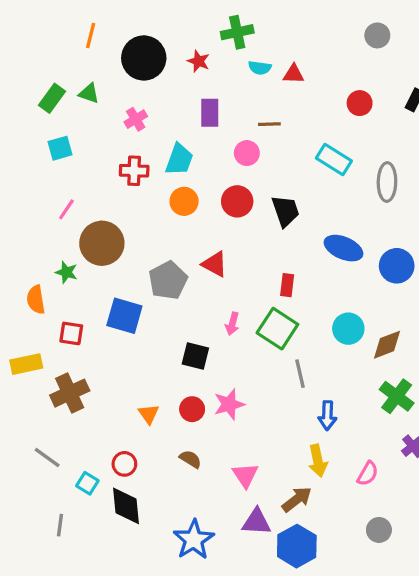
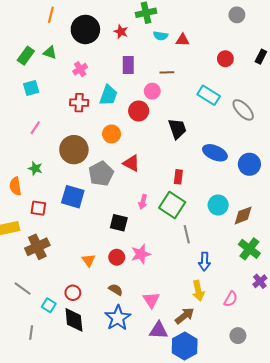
gray ellipse: (387, 182) -> (243, 110), turned -45
orange circle: (184, 201) -> (112, 134), moved
red circle: (237, 201) -> (139, 111), moved
brown circle: (102, 243) -> (74, 150), moved
blue star: (194, 540) -> (118, 318), moved

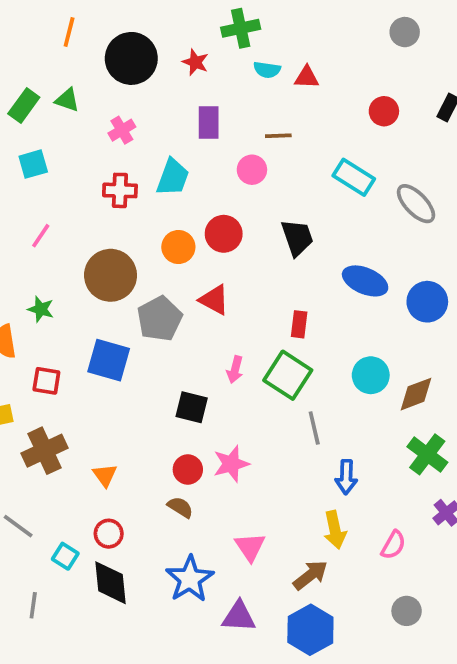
red circle: (139, 111) -> (224, 234), moved
orange triangle: (89, 260) -> (105, 475), moved
brown semicircle: (116, 290) -> (180, 507), moved
purple triangle: (159, 330) -> (239, 617), moved

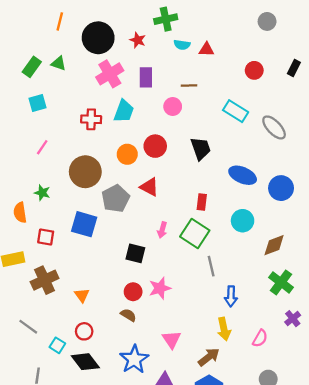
pink cross: (122, 130) -> (110, 74), moved, size x1.6
cyan circle: (371, 375) -> (243, 221), moved
black diamond: (111, 583) -> (85, 362), turned -32

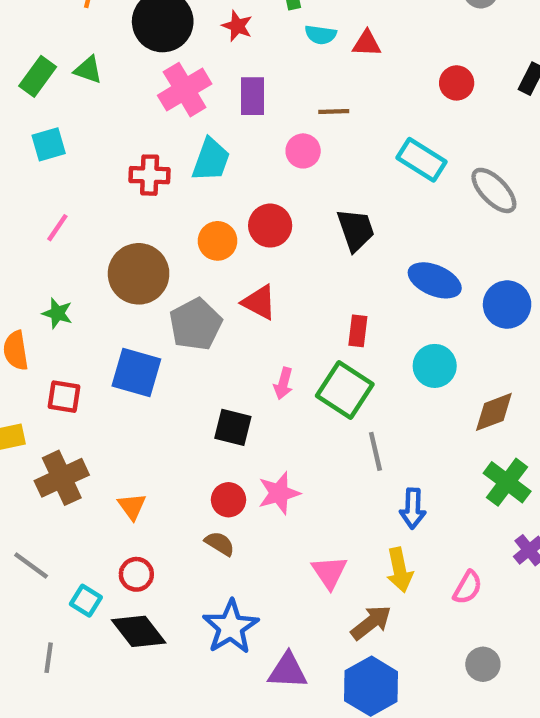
pink triangle: (172, 339) -> (329, 572), moved

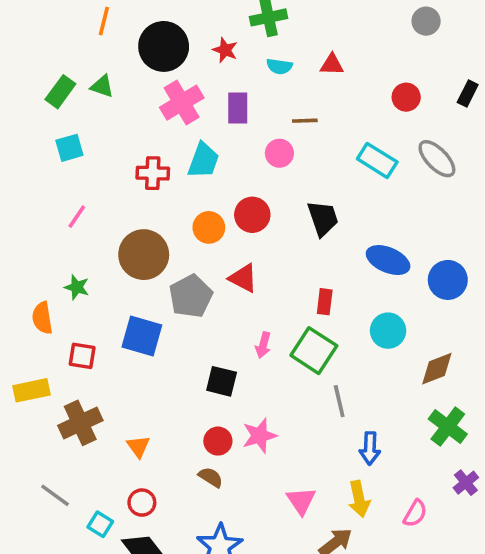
cyan semicircle: (321, 35) -> (279, 66), moved
gray ellipse: (494, 190) -> (437, 159), moved

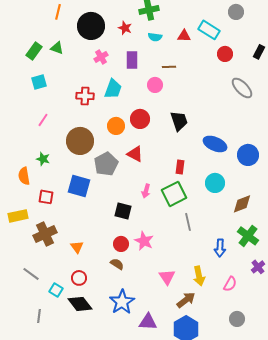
pink cross: (182, 103) -> (101, 57), size x0.6
cyan rectangle: (377, 160) -> (209, 30), moved
green square: (314, 351) -> (174, 194), turned 30
pink star: (260, 436) -> (144, 241), turned -30
blue arrow: (370, 448) -> (220, 248), moved

